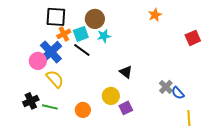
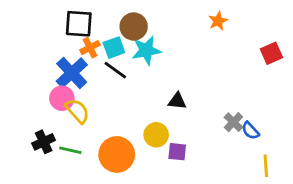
cyan star: (104, 36) -> (146, 50), size x1.5
pink circle: (38, 61) -> (62, 98), moved
black triangle: (126, 72) -> (177, 101), turned -32
purple square: (126, 108) -> (177, 152), turned 32
orange circle: (83, 110) -> (117, 154), size x1.6

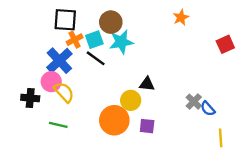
yellow circle: (156, 135) -> (131, 100), moved
black cross: (44, 142) -> (30, 98), moved, turned 30
orange circle: (117, 154) -> (114, 120), moved

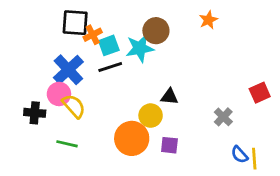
brown circle: (111, 22) -> (156, 31), moved
orange cross: (75, 40) -> (93, 35), moved
red square: (225, 44) -> (260, 93), moved
black line: (96, 58) -> (110, 67), turned -54
blue semicircle: (208, 109) -> (239, 155), moved

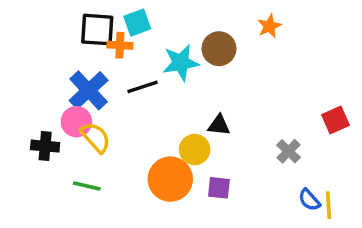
brown circle: (156, 31) -> (219, 49), moved
orange cross: (93, 35) -> (120, 45), turned 30
cyan square: (109, 45) -> (137, 23), moved

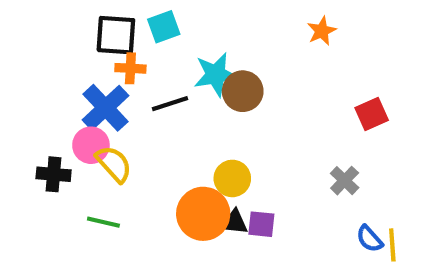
orange cross: (120, 45) -> (130, 68), moved
brown circle: (219, 49) -> (243, 91), moved
red square: (335, 120) -> (372, 114), moved
black triangle: (219, 125) -> (234, 222), moved

